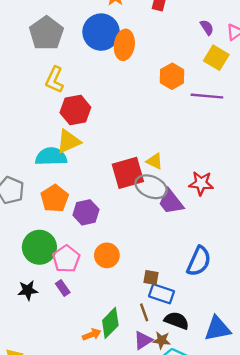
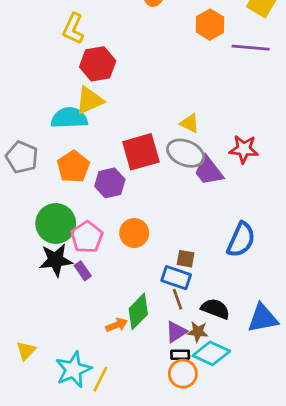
red square: (128, 173) -> (141, 152), moved
black star: (28, 290) -> (56, 260), moved, size x1.4
blue rectangle: (162, 294) -> (176, 278), moved

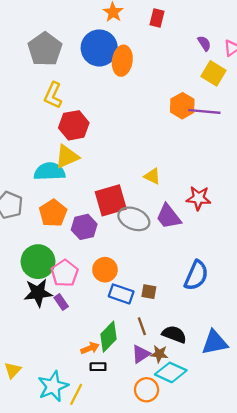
orange hexagon: (210, 25) -> (182, 106), moved
gray ellipse: (186, 153) -> (134, 219), moved
blue rectangle: (176, 278) -> (121, 294), moved
black rectangle: (180, 355) -> (98, 367), moved

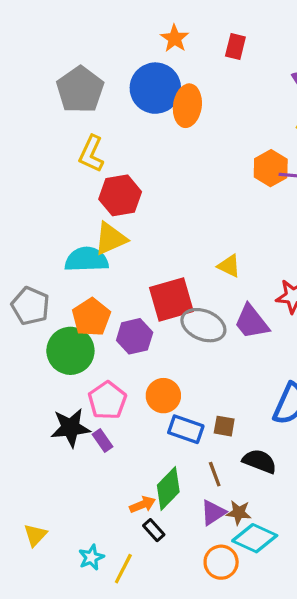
green circle: (38, 262) -> (70, 351), moved
black semicircle: (174, 334) -> (259, 461), moved
black rectangle: (98, 367) -> (154, 530), turned 49
cyan star: (53, 386) -> (91, 557), size x0.6

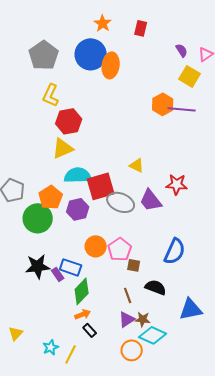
cyan semicircle: (86, 259) -> (78, 175), moved
pink pentagon: (107, 400) -> (120, 249), moved
blue rectangle: (186, 429) -> (71, 267), moved
green diamond: (168, 489) -> (82, 291), moved

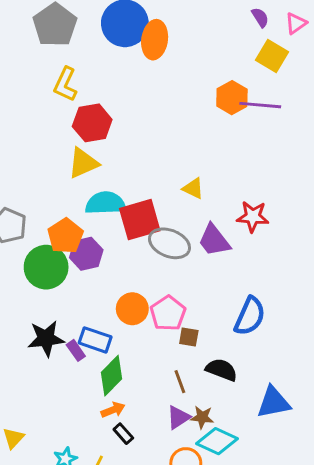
purple hexagon: (78, 209) -> (86, 254), moved

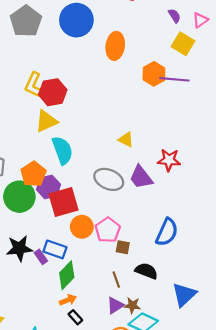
orange ellipse: (155, 40) -> (115, 46), moved
yellow L-shape: (65, 84) -> (33, 85), moved
cyan semicircle: (106, 203) -> (62, 150), turned 72
red square: (140, 220) -> (64, 202), moved
blue triangle: (274, 402) -> (184, 295), turned -32

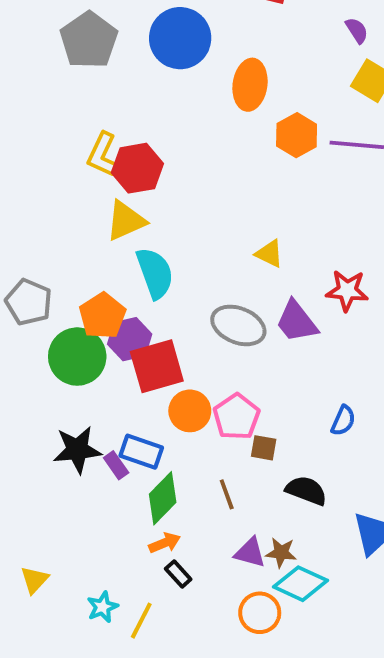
orange hexagon: (154, 74) -> (297, 135), moved
blue semicircle: (167, 232) -> (343, 421), size x0.6
brown line: (116, 280) -> (227, 494), moved
purple triangle: (115, 305) -> (250, 553), turned 48

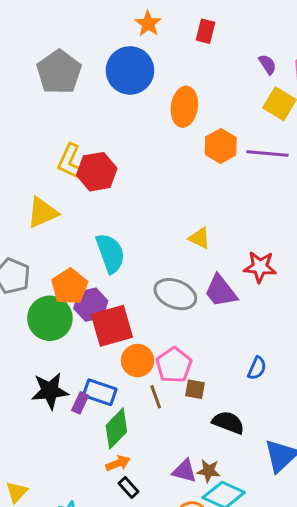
yellow triangle: (126, 221) -> (42, 212), moved
purple rectangle: (116, 465) -> (80, 403), turned 60
brown line: (227, 494) -> (156, 397), moved

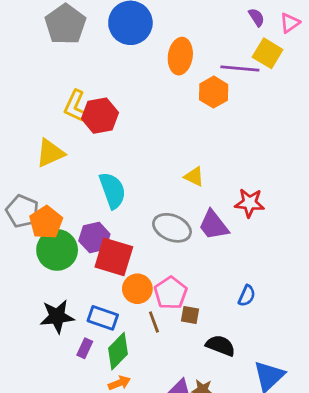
purple line: (267, 154) -> (240, 69), moved
orange pentagon: (70, 287) -> (46, 222), moved
red square: (112, 326) -> (114, 257), turned 33
purple rectangle: (80, 403) -> (85, 348), moved

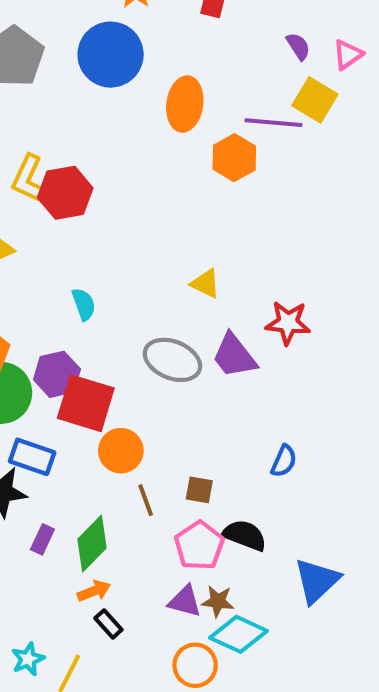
cyan semicircle: (112, 190) -> (84, 304), size x0.6
pink pentagon: (171, 293) -> (199, 546), moved
blue rectangle: (103, 318) -> (32, 457), moved

